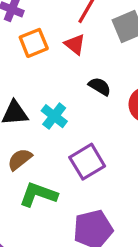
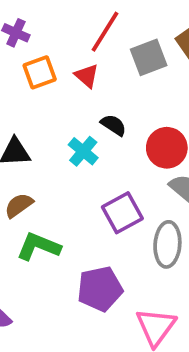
cyan cross: (54, 116) -> (83, 151), moved
purple square: (87, 162) -> (122, 213), moved

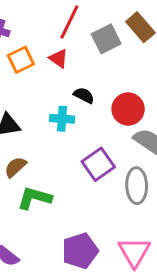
cyan cross: (83, 151) -> (62, 119), turned -30
purple pentagon: (100, 289) -> (80, 251), moved

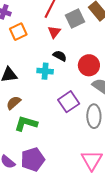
red triangle: (59, 59) -> (54, 32), moved, turned 32
purple pentagon: (80, 251) -> (33, 159), moved

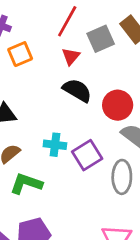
black semicircle: (60, 56) -> (77, 90), size x1.5
cyan cross: (45, 71) -> (55, 145), moved

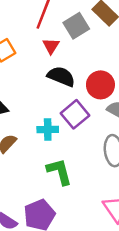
purple square: (87, 155) -> (75, 114), moved
green L-shape: (26, 184) -> (59, 172), moved, turned 64

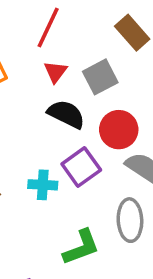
gray square: (76, 26) -> (100, 77), moved
green L-shape: (59, 172) -> (81, 247), moved, turned 80

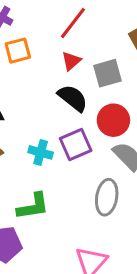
green L-shape: (81, 247) -> (33, 206), moved

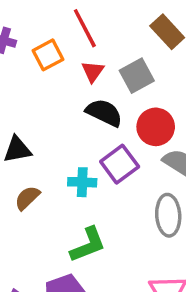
red line: (73, 23) -> (85, 28), turned -52
orange square: (18, 51) -> (48, 55), moved

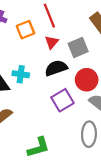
black semicircle: (104, 113) -> (56, 68), turned -50
cyan cross: (82, 182) -> (21, 74), moved

